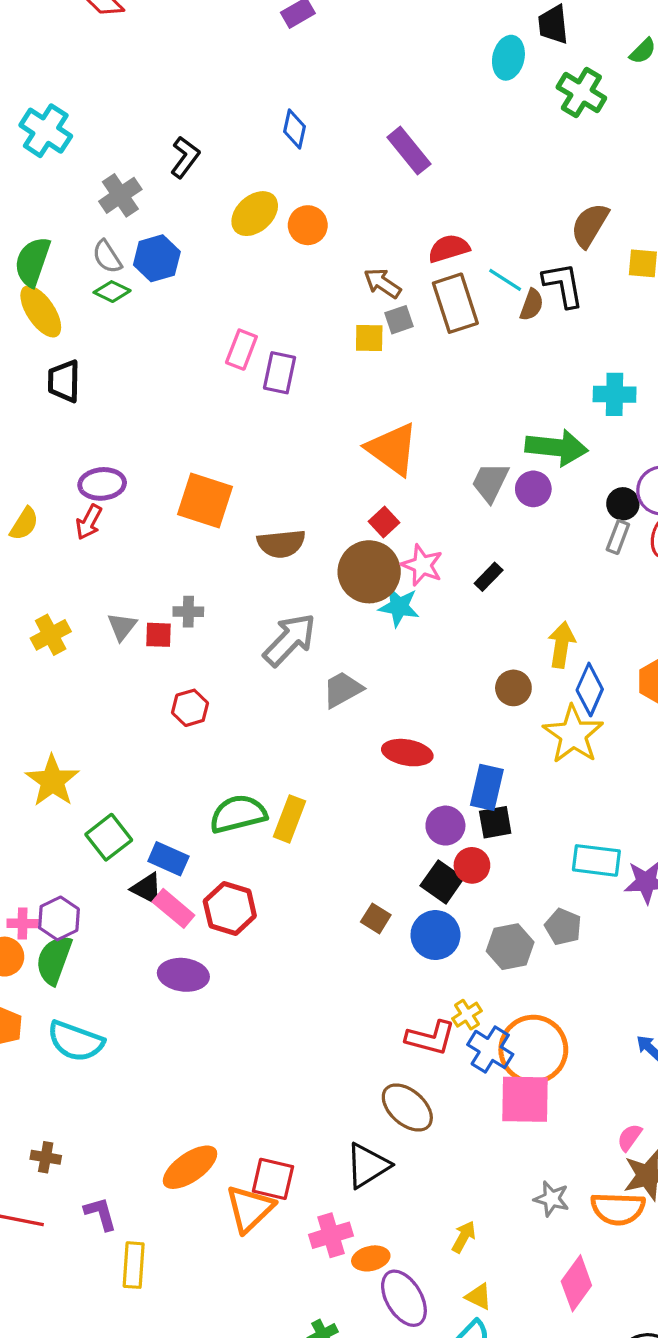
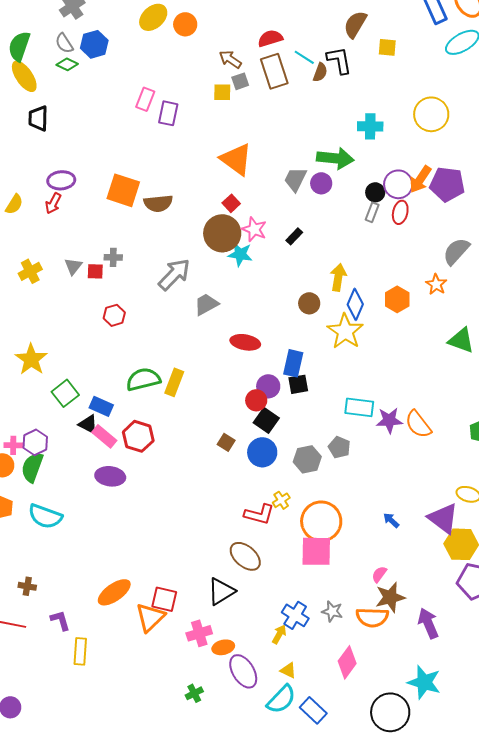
brown semicircle: (281, 544) -> (158, 203), moved
red circle: (472, 865) -> (256, 400), moved
blue cross: (490, 1049) -> (295, 615), moved

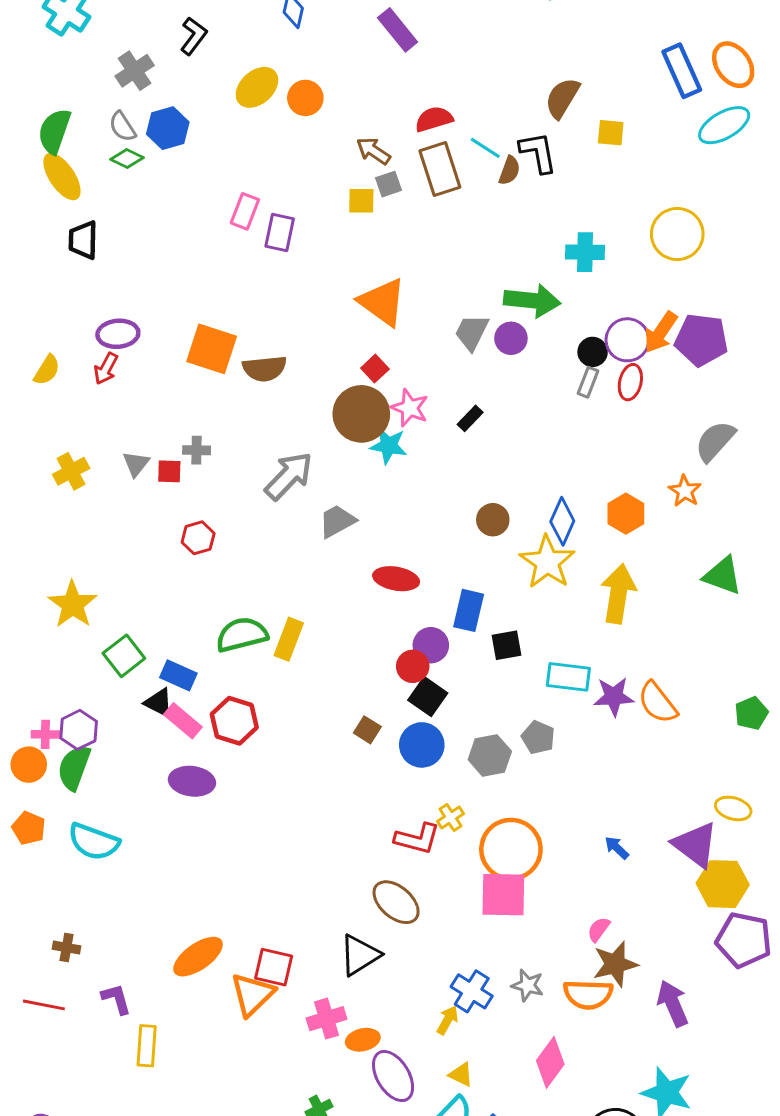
yellow arrow: (338, 277) -> (618, 594), moved, size x1.4
black square: (298, 384) -> (506, 645), moved

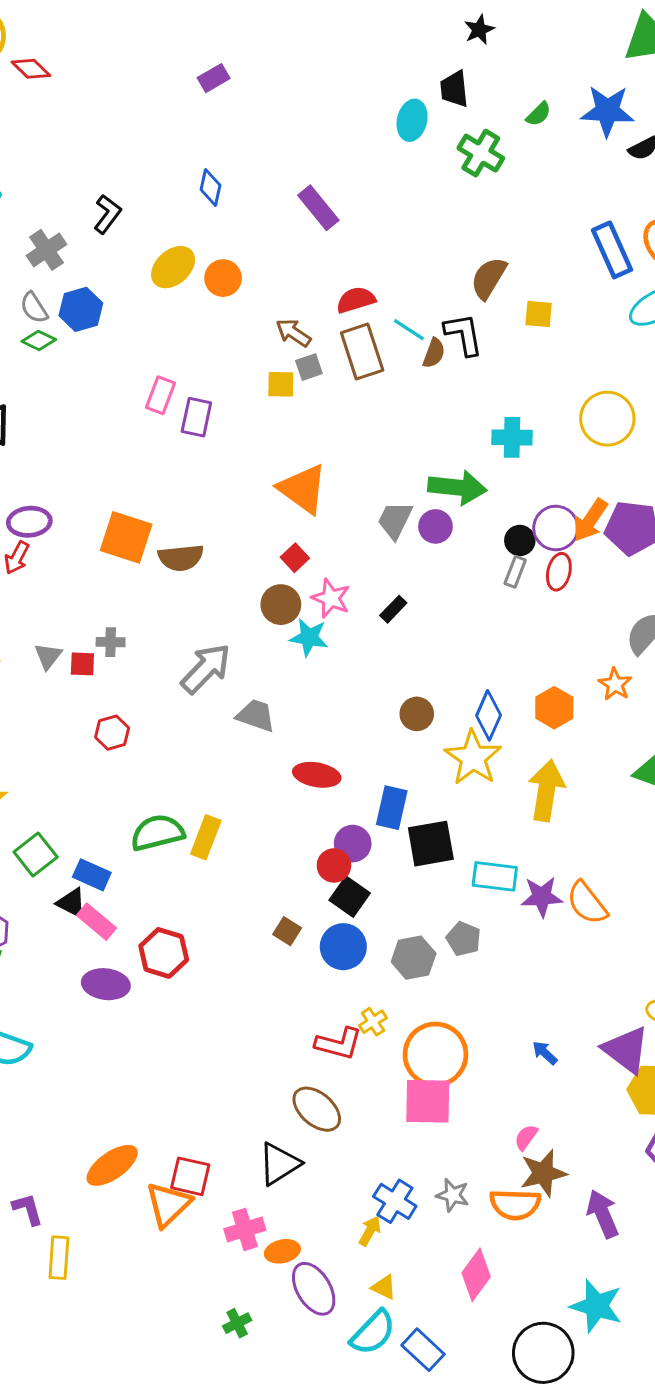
brown circle: (361, 414) -> (281, 605), size x0.7
gray trapezoid: (337, 521) -> (256, 715), turned 48
black square: (506, 645) -> (431, 844), size x1.5
red hexagon: (234, 721) -> (164, 953), moved

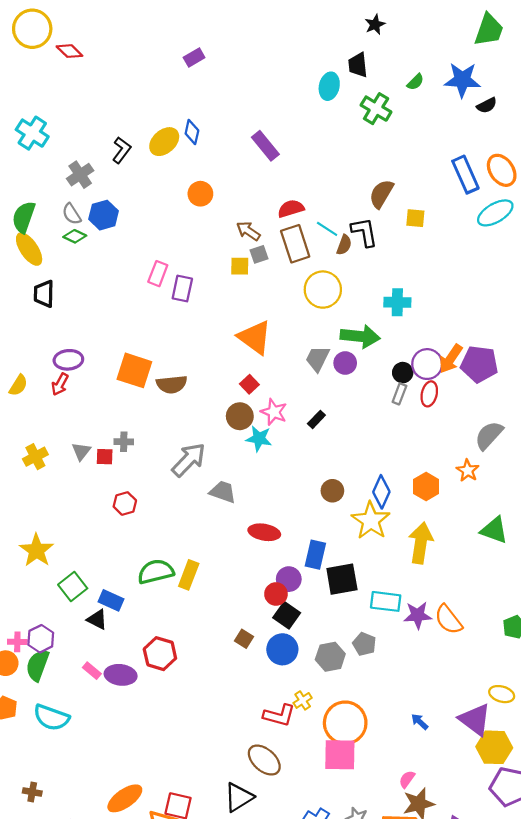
yellow ellipse: (173, 267) -> (164, 142), moved
yellow circle: (607, 419) -> (323, 290), moved
pink rectangle: (96, 922) -> (92, 671), moved, size x0.7

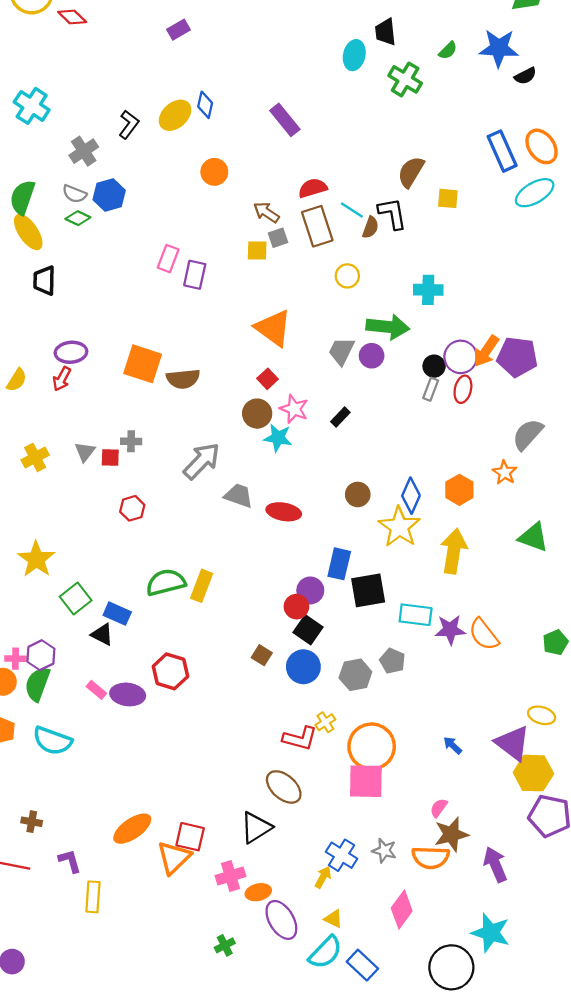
purple rectangle: (194, 57) -> (179, 30), moved
gray semicircle: (72, 214) -> (74, 194), turned -35
yellow circle: (323, 290) -> (347, 276), size x0.6
red ellipse: (264, 532) -> (284, 512), moved

